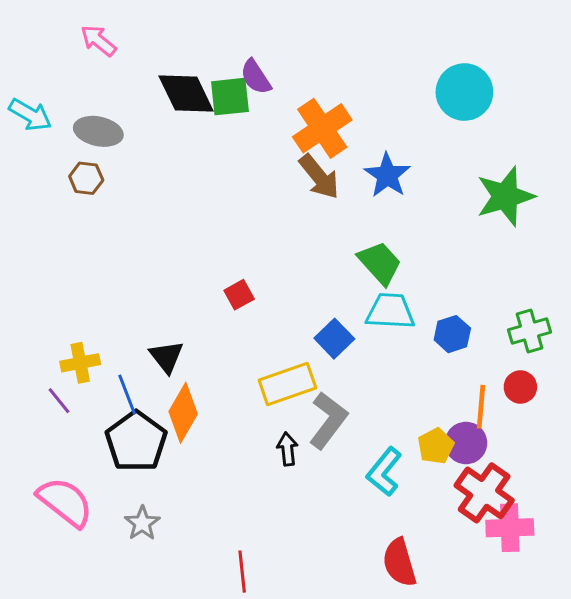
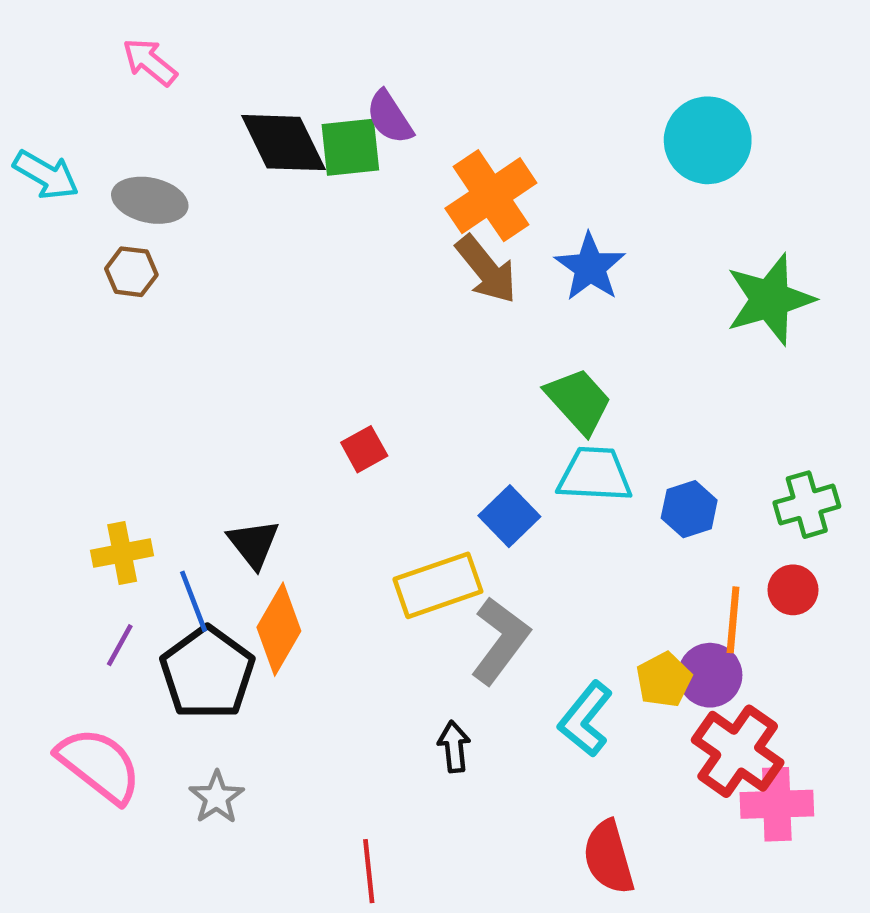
purple line: (59, 401) -> (120, 645), moved, turned 68
black arrow: (287, 449) -> (454, 747), moved

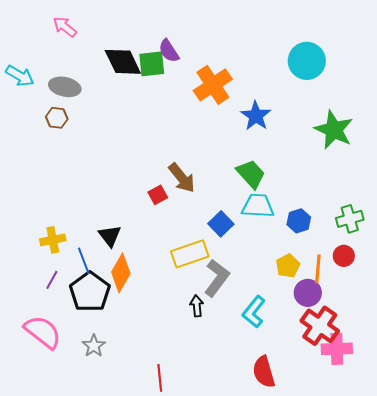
brown arrow: (486, 269) -> (182, 178), moved
green star: (770, 299) -> (334, 130), turned -30
yellow pentagon: (664, 680) -> (288, 266), moved
black arrow: (454, 747) -> (197, 306), moved

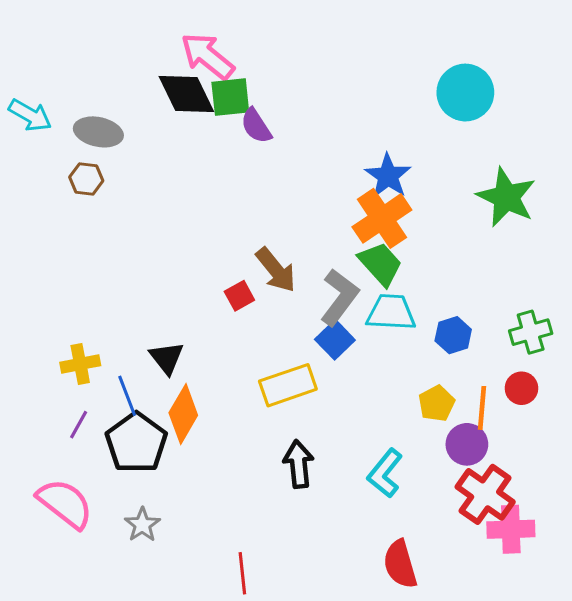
pink arrow: (65, 27) -> (208, 56), moved, size x1.5
purple semicircle: (169, 51) -> (256, 126), moved
orange cross: (213, 85) -> (382, 218), moved
gray L-shape: (217, 278) -> (340, 297), moved
black arrow: (197, 306) -> (299, 464), size x1.4

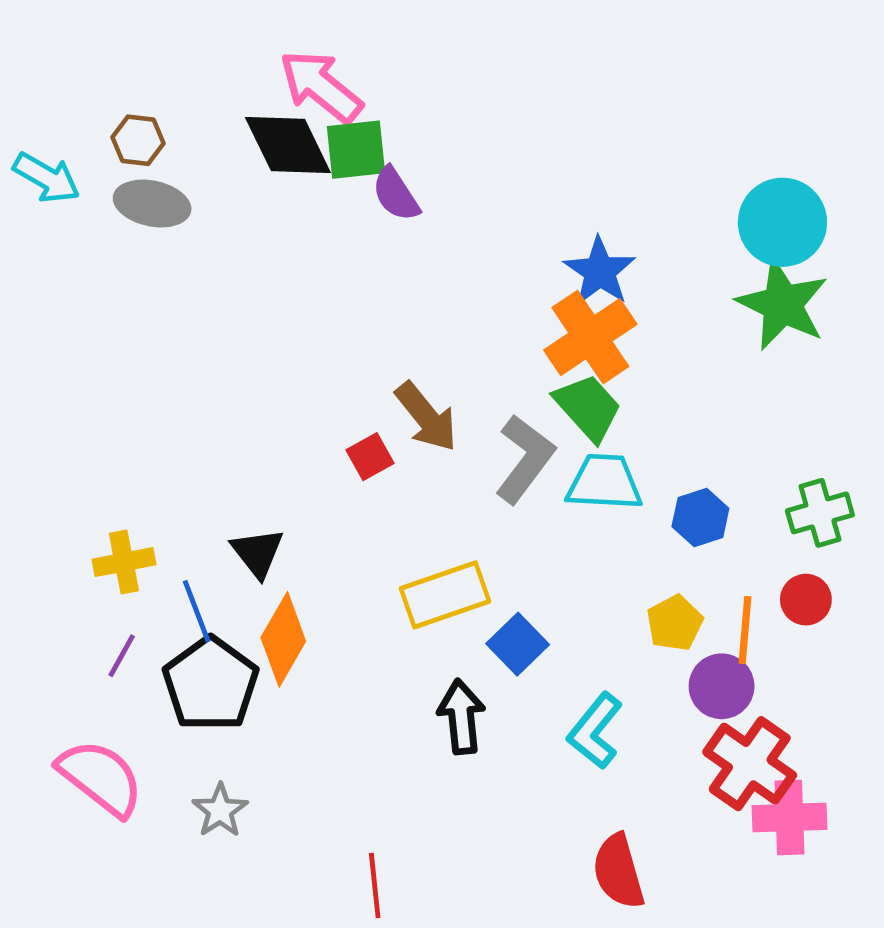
cyan circle: (465, 93) -> (782, 222), moved
brown hexagon: (86, 179) -> (138, 140), moved
blue square: (335, 340) -> (518, 644), moved

